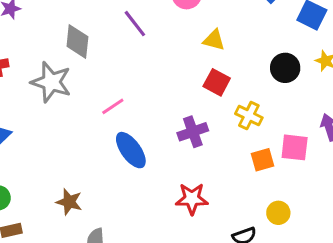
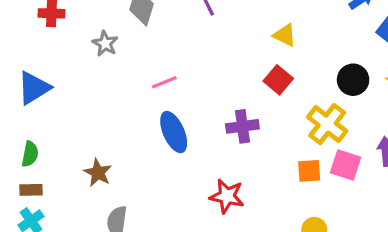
gray star: (51, 82) -> (105, 43), size x0.6
yellow cross: (249, 116) -> (327, 124), moved, size x1.4

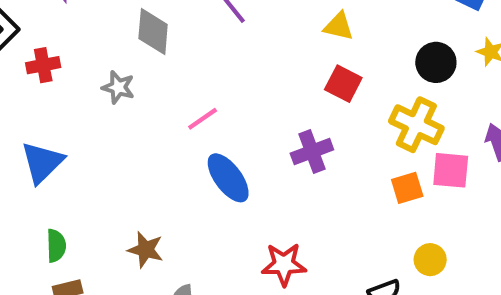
red star: (227, 196) -> (284, 264), moved

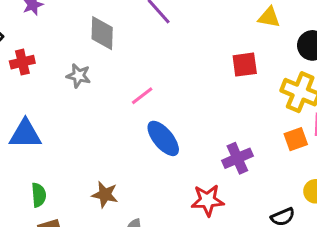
yellow triangle: (339, 26) -> (269, 17), moved
red square: (343, 84) -> (245, 65), turned -32
purple cross: (312, 151) -> (237, 158), moved
blue triangle: (42, 162) -> (25, 134), turned 48

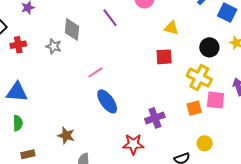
yellow triangle: (269, 17) -> (171, 28), moved
gray star: (79, 76) -> (54, 46), moved
green semicircle: (39, 195) -> (18, 123), moved

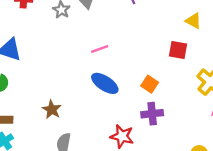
blue ellipse: (107, 101) -> (105, 83), turned -35
orange square: (194, 108) -> (150, 84), moved, turned 35

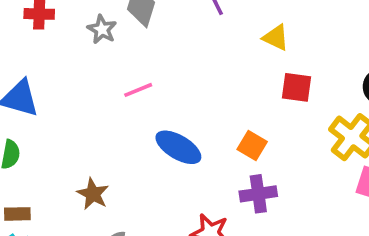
yellow triangle: (193, 21) -> (276, 38), moved
pink line: (100, 49) -> (138, 90), moved

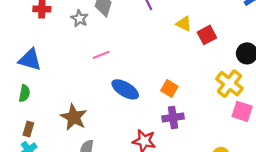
red square: (296, 87) -> (207, 35), moved, turned -36
brown star: (93, 194) -> (74, 117), size x1.4
brown rectangle: (17, 214) -> (28, 129), turned -72

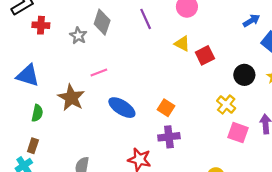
yellow cross: (229, 84) -> (226, 105), size x0.7
green semicircle: (24, 93) -> (37, 113), moved
brown star: (74, 117) -> (71, 98), moved
brown rectangle: (28, 129) -> (33, 146), moved

